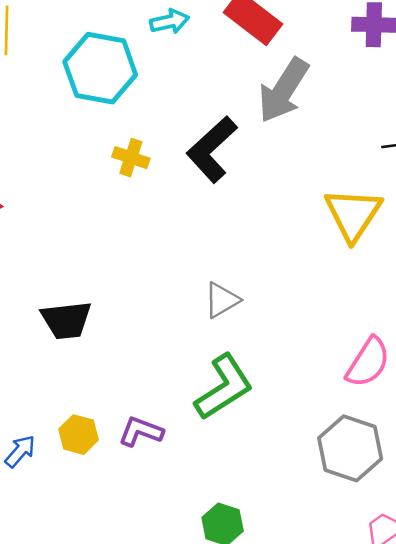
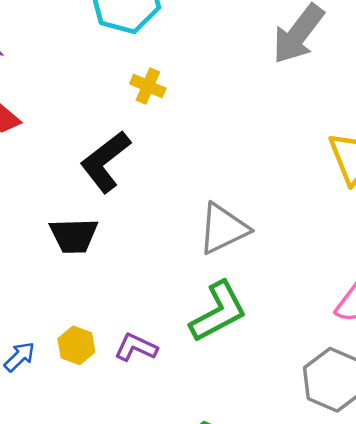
black L-shape: (212, 149) -> (105, 162), moved
gray triangle: (222, 300) -> (223, 229), size x1.5

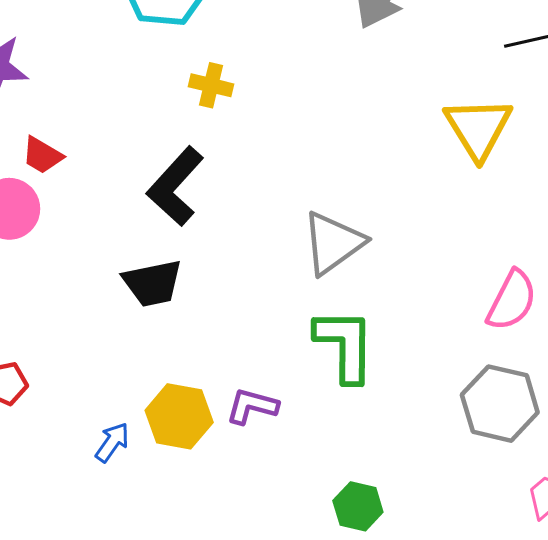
green L-shape: (218, 312) -> (345, 345), turned -52
yellow hexagon: (76, 345) -> (179, 416), size x1.4

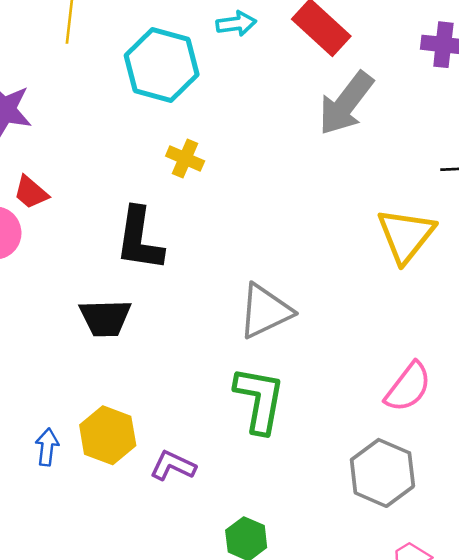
black L-shape: (175, 186) -> (139, 239), turned -44
purple L-shape: (252, 406) -> (173, 466), moved
blue arrow: (112, 442) -> (47, 447), turned -39

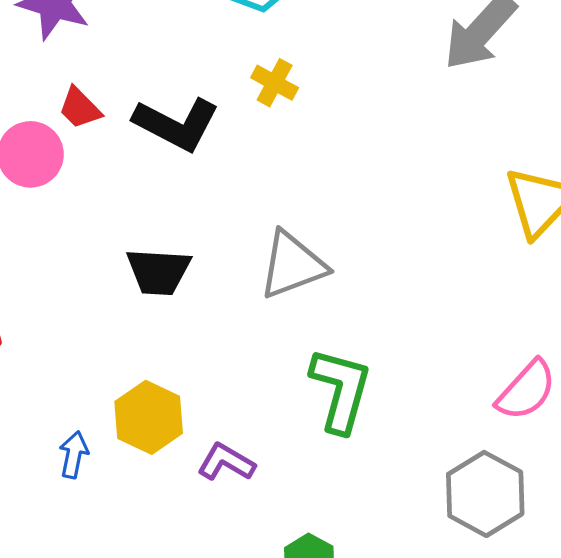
black L-shape: (139, 239) -> (176, 124), moved, turned -76
gray triangle: (265, 311) -> (292, 265), moved
blue arrow: (47, 447) -> (74, 455), moved

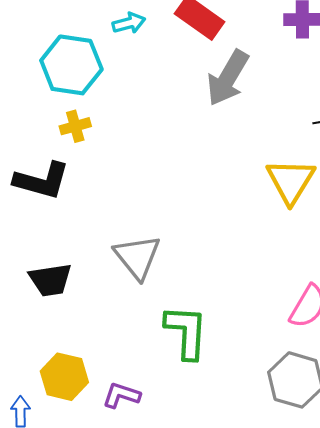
yellow cross: (275, 83) -> (75, 126), moved, turned -32
gray triangle: (292, 265) -> (137, 257), turned -36

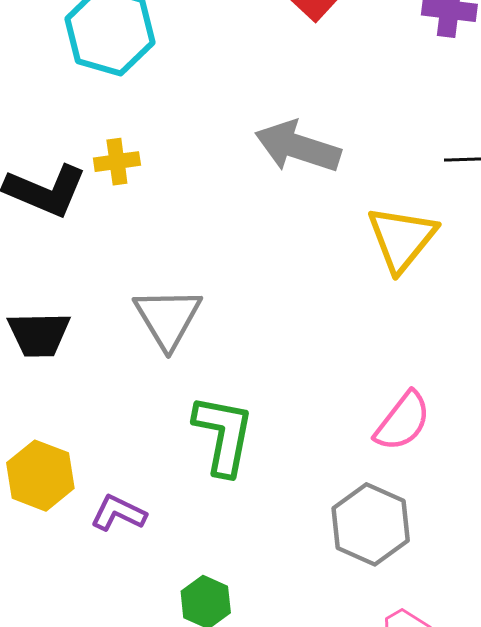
gray arrow: (228, 78) -> (298, 147), moved, turned 70
yellow cross: (75, 126) -> (117, 162), moved

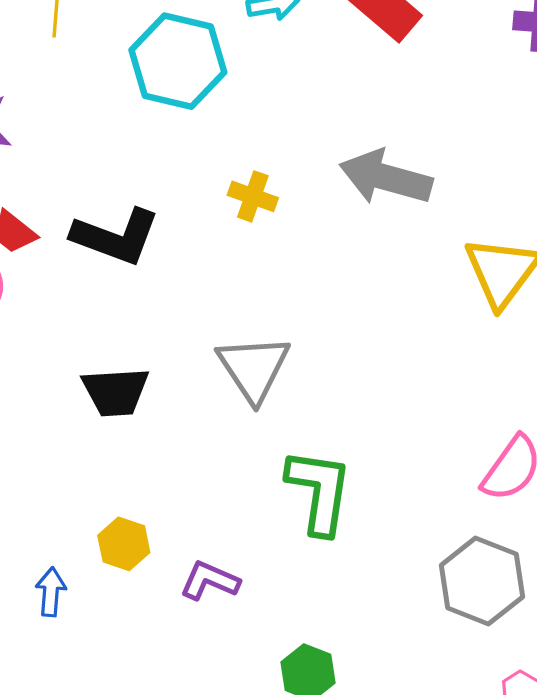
yellow cross: (117, 162) -> (253, 196), moved, turned 30
yellow hexagon: (40, 476) -> (124, 544), size x0.7

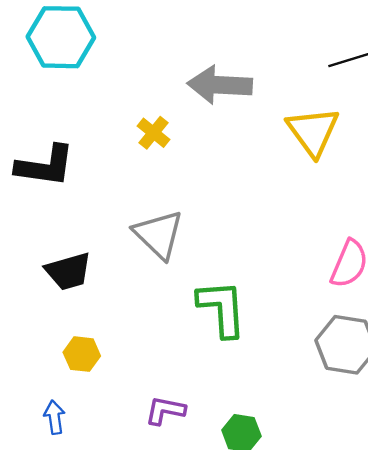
yellow cross: (253, 196) -> (154, 133), moved, turned 32
yellow hexagon: (124, 544) -> (82, 354), moved
purple L-shape: (210, 581) -> (165, 410), moved

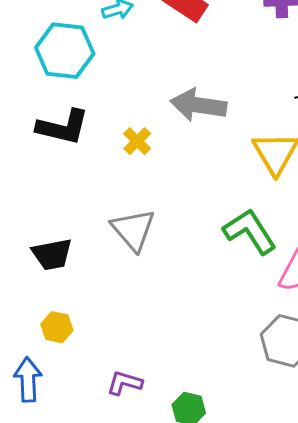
black L-shape: (45, 166) -> (63, 127), moved
green L-shape: (222, 308) -> (250, 231), moved, turned -34
blue arrow: (54, 417) -> (28, 380), size x1.5

